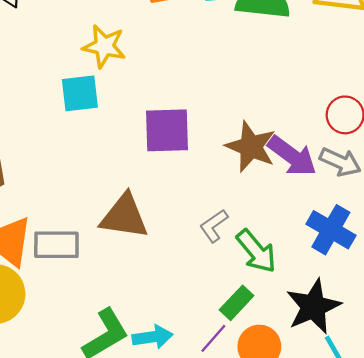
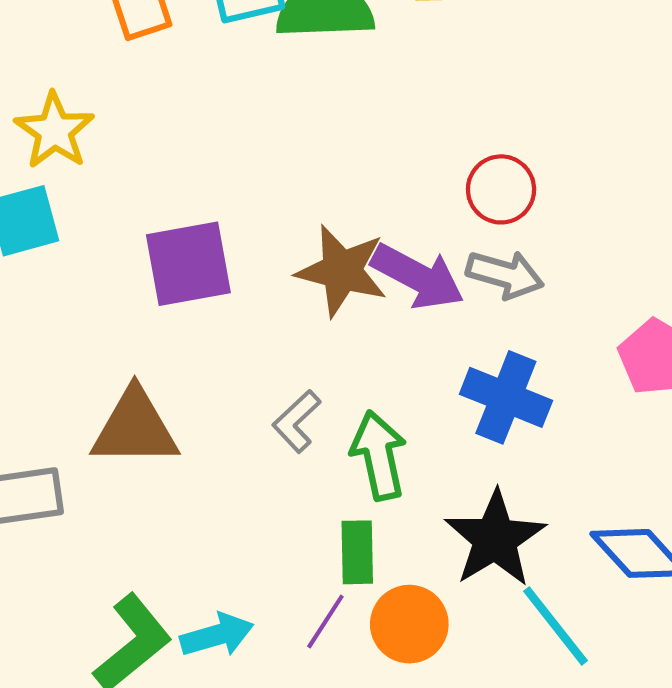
yellow star: (104, 46) -> (54, 131), turned 30
green arrow: (256, 251) -> (379, 455), turned -144
green rectangle: (237, 303) -> (357, 552), turned -36

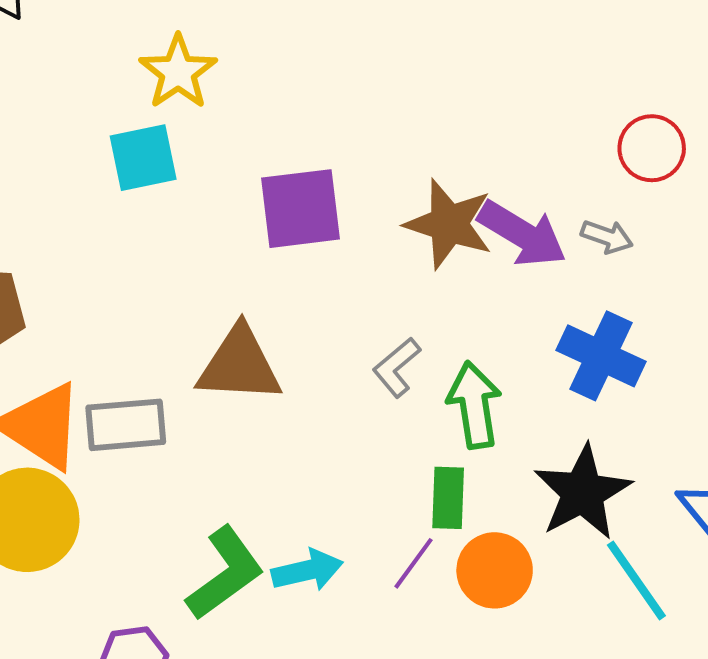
red circle: (501, 189) -> (652, 148), moved
gray arrow: (505, 274) -> (607, 237), size x0.7

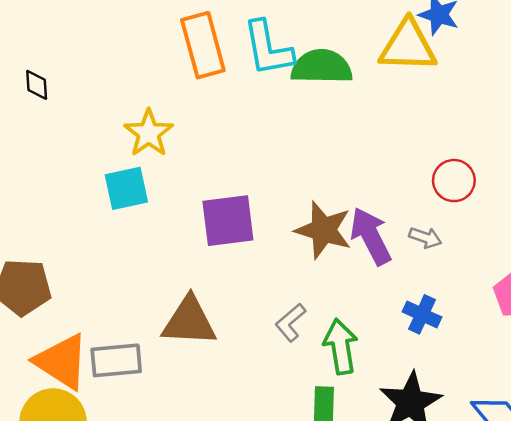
purple arrow: (522, 234) -> (371, 236), turned -148
blue cross: (601, 356) -> (422, 314), size x0.7

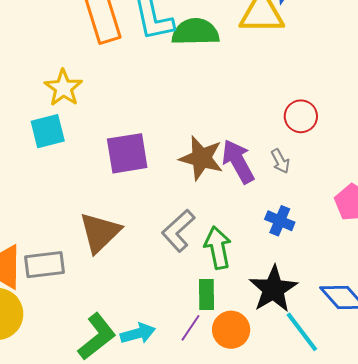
gray arrow: (425, 238) -> (280, 161), turned 45
brown triangle: (189, 321) -> (100, 232), turned -45
gray L-shape: (290, 323) -> (178, 231), size x1.4

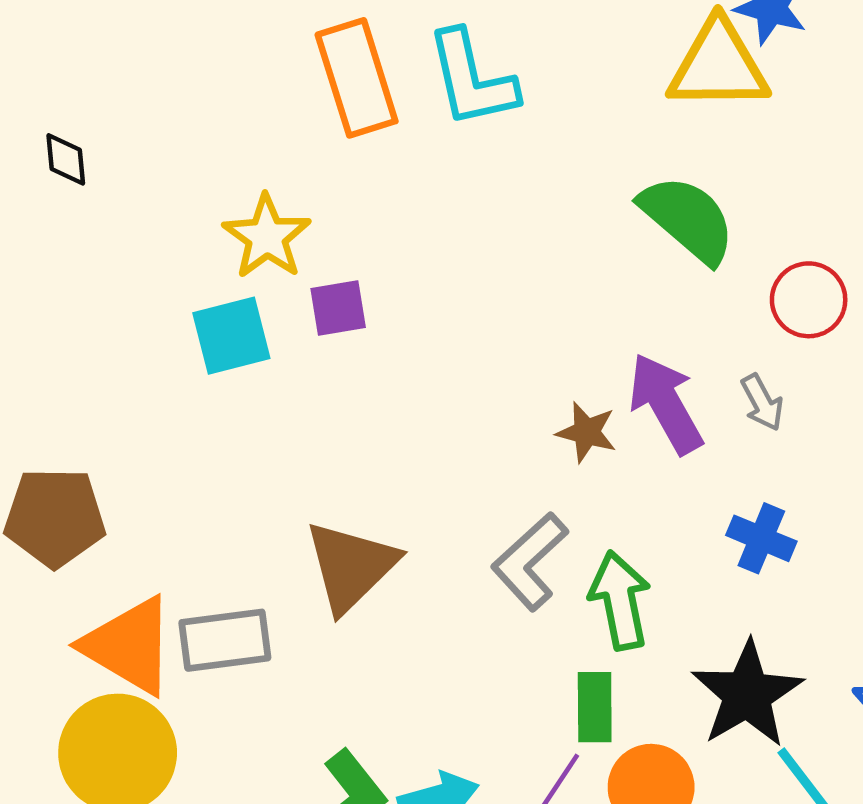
green semicircle: (195, 32) -> (688, 219), moved, turned 42
purple square: (127, 153) -> (338, 308), moved, size x0.6
brown star: (201, 158) -> (587, 432), moved, size x0.6

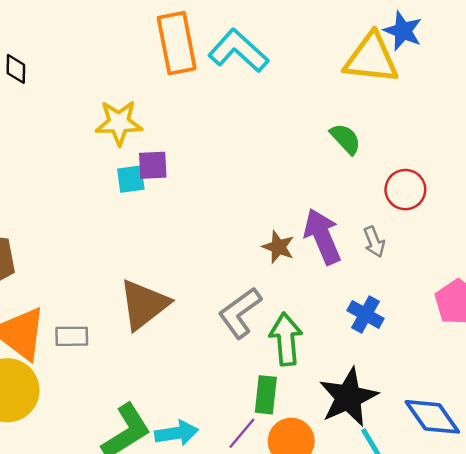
cyan L-shape: (472, 79) -> (238, 51), turned 138
green semicircle: (688, 219) -> (346, 139), size x0.6
yellow star: (267, 237) -> (119, 123), turned 30
cyan square: (231, 336) -> (131, 179), moved, size x0.7
gray rectangle: (225, 640) -> (72, 336), size x0.7

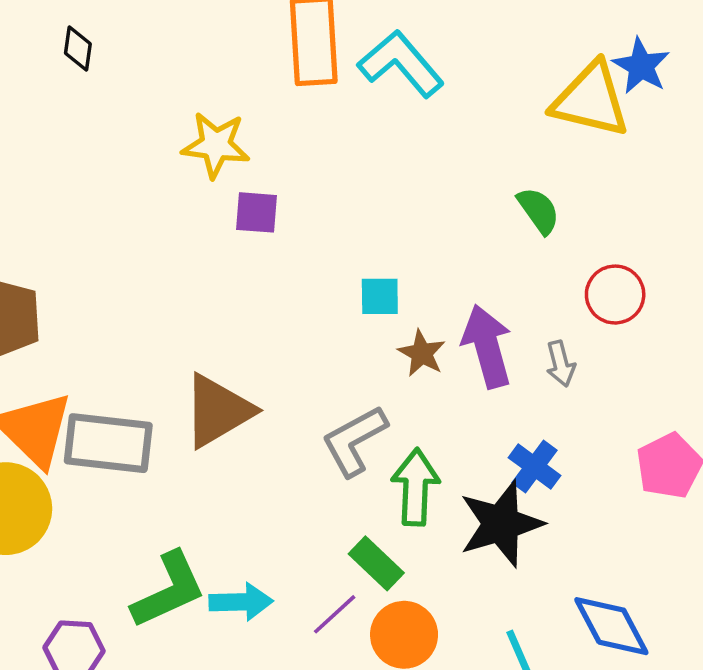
cyan square: (131, 179) -> (380, 296), moved
gray rectangle: (72, 336) -> (108, 443), size x1.8
green rectangle: (266, 395) -> (376, 563), turned -60
black star: (348, 397) -> (501, 524), moved

